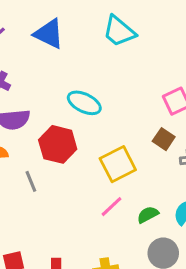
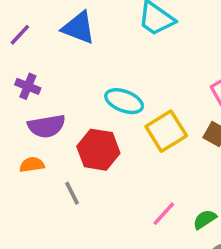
yellow square: (118, 164) -> (166, 131), moved

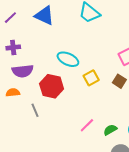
purple cross: (28, 86) -> (13, 47), turned -32
yellow square: (166, 131) -> (91, 78), size x0.7

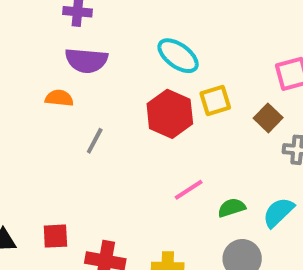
red hexagon: (52, 86) -> (170, 114), moved
gray line: (35, 110) -> (95, 141), turned 40

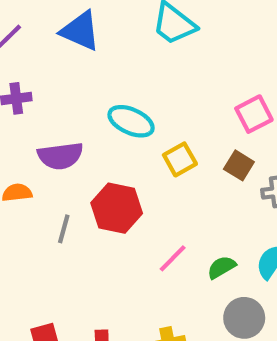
purple semicircle: (86, 60) -> (60, 156), moved
red hexagon: (170, 114) -> (117, 208), moved

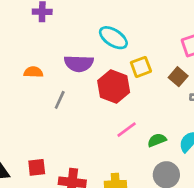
purple semicircle: (60, 156) -> (79, 63), moved
red hexagon: (117, 208) -> (114, 87), moved

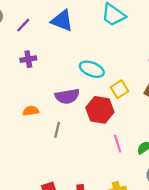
pink line: (127, 130) -> (118, 144), turned -60

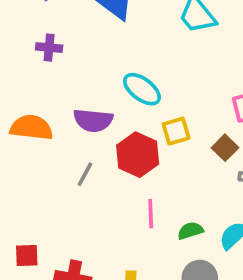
orange semicircle: (31, 111) -> (31, 128), size x1.6
gray line: (57, 130) -> (85, 174), moved

